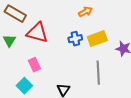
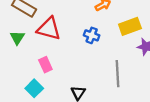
blue cross: (75, 39) -> (92, 35), turned 32
yellow rectangle: (97, 39) -> (130, 26), moved

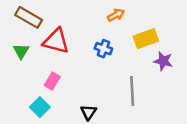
pink rectangle: (45, 65) -> (52, 81), turned 56

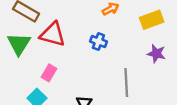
yellow rectangle: (146, 39) -> (152, 20), moved
green triangle: (21, 51) -> (19, 44), size x1.5

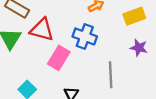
blue cross: (98, 42) -> (85, 36), size x1.5
pink rectangle: (49, 73) -> (59, 58), moved, size x1.5

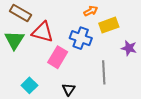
yellow rectangle: (134, 16) -> (109, 25), moved

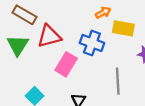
yellow rectangle: (109, 25) -> (123, 28), turned 30
red triangle: (43, 32) -> (49, 36), turned -30

